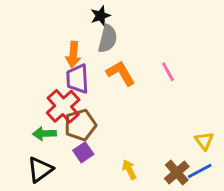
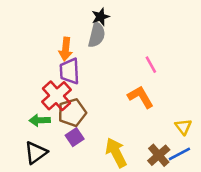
black star: (100, 16) -> (100, 17), moved
orange L-shape: (121, 73) -> (141, 97), moved
yellow arrow: (129, 170) -> (116, 153), size x1.6

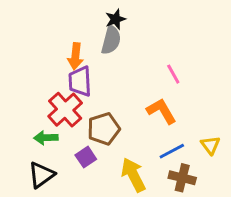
brown pentagon: (72, 113) -> (104, 129), moved
blue line: (179, 154) -> (172, 151), moved
brown cross: (159, 155) -> (182, 178), turned -35

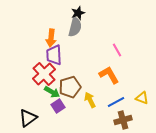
green arrow: (46, 138) -> (52, 92), moved, turned -147
yellow triangle: (210, 145) -> (142, 98), turned -32
yellow arrow: (133, 175) -> (90, 100), moved, size x0.7
brown cross: (182, 178) -> (123, 120), turned -30

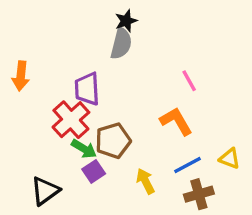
orange arrow: (51, 38) -> (21, 76), moved
yellow arrow: (90, 100) -> (145, 181), moved

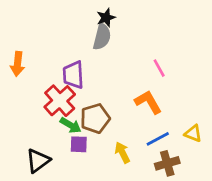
purple square: (94, 171) -> (79, 144), turned 36

